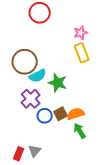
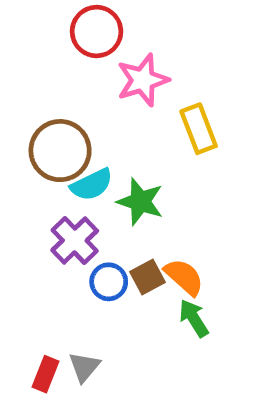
pink star: (81, 33) -> (143, 80), moved, size x1.5
orange semicircle: (76, 114) -> (184, 277), turned 60

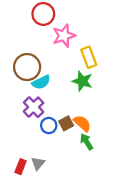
green star: (140, 202) -> (82, 81), moved

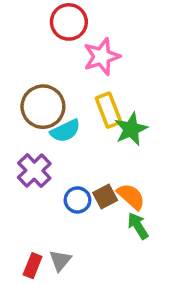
yellow rectangle: (89, 57) -> (109, 110), moved
green star: (82, 81) -> (131, 129), turned 30
purple cross: (34, 107) -> (34, 171), moved

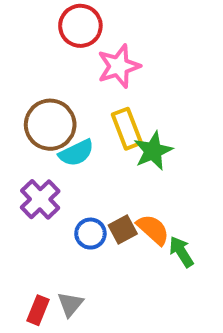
green arrow: (138, 226) -> (181, 252), moved

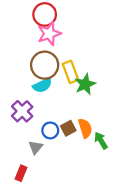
pink star: (119, 66) -> (49, 34), moved
brown circle: (50, 125) -> (45, 65), moved
orange semicircle: (153, 230) -> (85, 128), turned 30
gray triangle: (70, 304) -> (36, 147), moved

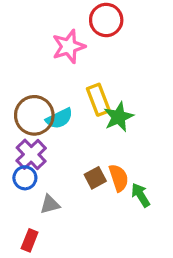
red circle: (45, 14) -> (106, 20), moved
brown circle: (45, 65) -> (34, 115), moved
blue circle: (50, 130) -> (25, 178), moved
gray triangle: (36, 147) -> (50, 204), turned 35

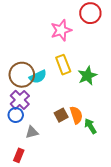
red circle: (106, 20) -> (90, 13), moved
pink star: (69, 47) -> (61, 30), moved
green star: (119, 117) -> (87, 76), moved

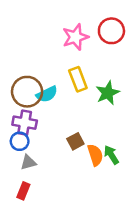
red circle: (90, 13) -> (111, 31), moved
purple cross: (20, 100) -> (25, 123), turned -36
orange semicircle: (76, 115) -> (95, 155), moved
gray triangle: (32, 132) -> (28, 162), moved

